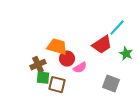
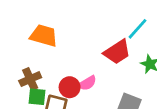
orange trapezoid: (57, 47) -> (44, 36), moved
red circle: (67, 59) -> (70, 87), moved

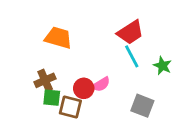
cyan line: (138, 29) -> (132, 56), moved, turned -70
red trapezoid: (117, 52) -> (130, 32), moved

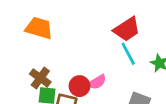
orange trapezoid: (58, 38) -> (39, 28), moved
brown cross: (45, 80) -> (40, 78), turned -30

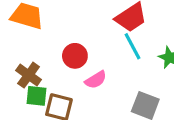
red circle: (80, 86) -> (75, 56), moved

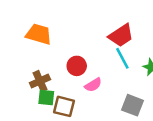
brown cross: (29, 75) -> (40, 81), turned 30

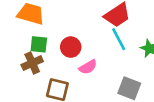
green square: (46, 98) -> (39, 44), moved

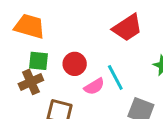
cyan line: (119, 39) -> (115, 77), moved

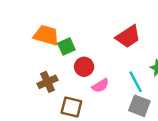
green square: (38, 61) -> (66, 47), moved, turned -30
cyan line: (115, 77) -> (136, 82), moved

